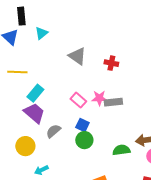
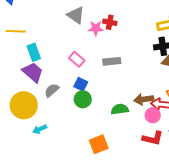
cyan rectangle: (35, 93) -> (34, 52), turned -60
pink star: (99, 98) -> (96, 28), moved
yellow circle: (25, 146) -> (24, 105), size x1.4

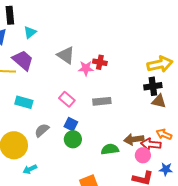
cyan rectangle: (34, 52) -> (24, 102), moved, turned -54
purple trapezoid: (33, 72) -> (23, 60), moved

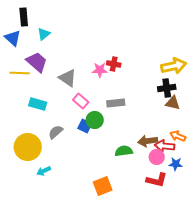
gray triangle: (66, 55) -> (68, 78), moved
green circle: (73, 139) -> (95, 120), moved
blue star: (166, 169) -> (176, 164), moved

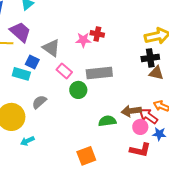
gray rectangle: (116, 103) -> (99, 73), size x1.4
blue square: (85, 126) -> (32, 62), moved
red arrow: (165, 146) -> (148, 116), turned 30

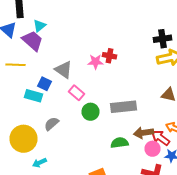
purple trapezoid: (20, 32) -> (32, 41), moved
black cross: (150, 58) -> (162, 39), moved
gray rectangle: (99, 73) -> (124, 107), moved

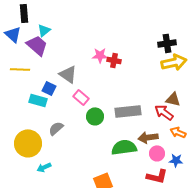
pink star: (96, 62) -> (100, 55), moved
red arrow: (160, 138) -> (164, 112), moved
green semicircle: (120, 143) -> (124, 147), size x1.4

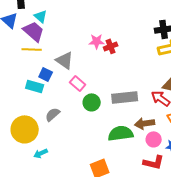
cyan triangle: (44, 30) -> (41, 16), turned -40
red cross: (114, 60) -> (111, 46), turned -32
yellow line: (20, 69) -> (32, 49), moved

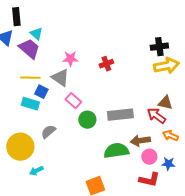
pink star: (97, 41) -> (70, 59), moved
yellow line: (32, 49) -> (30, 78), moved

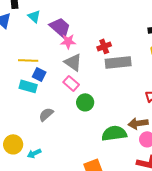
purple trapezoid: (29, 49) -> (60, 27), moved
gray triangle: (60, 78) -> (73, 62), moved
gray rectangle: (120, 115) -> (118, 62), moved
yellow circle: (20, 147) -> (13, 144), moved, size x0.7

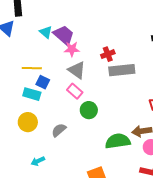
cyan triangle: (34, 16) -> (46, 32), moved
gray semicircle: (46, 114) -> (59, 130), moved
yellow circle: (13, 144) -> (28, 122), moved

